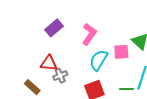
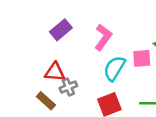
brown rectangle: (32, 87) -> (46, 101), moved

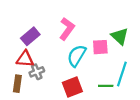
purple rectangle: (61, 30) -> (30, 36), moved
brown rectangle: (46, 101) -> (17, 84), turned 56

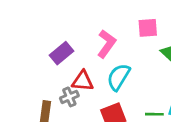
pink square: (100, 47) -> (148, 28), moved
red triangle: (25, 59) -> (83, 81), moved

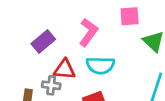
cyan semicircle: (119, 77) -> (100, 65), turned -120
gray cross: (69, 97) -> (51, 85), turned 30

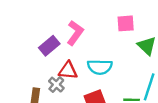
pink L-shape: (88, 32) -> (75, 33), moved
gray cross: (51, 85) -> (56, 85), turned 35

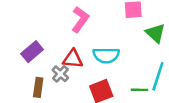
purple rectangle: (49, 46) -> (32, 52), moved

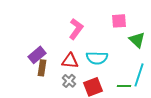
gray cross: (60, 74) -> (69, 81), moved
brown rectangle: (38, 87) -> (42, 68), moved

